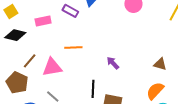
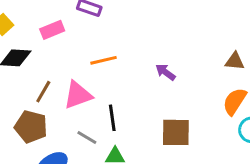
black line: (93, 89) -> (112, 118), moved

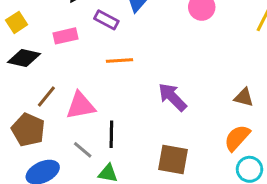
orange line: (104, 60) -> (119, 60), moved
purple arrow: (165, 72) -> (172, 97), size x1.5

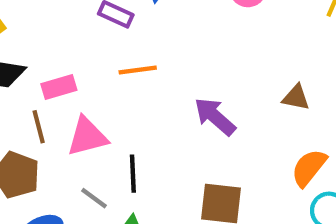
pink rectangle: (65, 36) -> (59, 87), moved
brown line: (46, 96) -> (39, 127), turned -50
brown triangle: (244, 97) -> (296, 97), moved

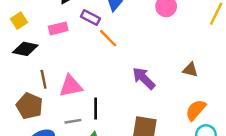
orange line: (138, 70) -> (108, 38), moved, turned 50
pink rectangle: (59, 87) -> (58, 28), moved
gray line: (94, 198) -> (73, 121), turned -49

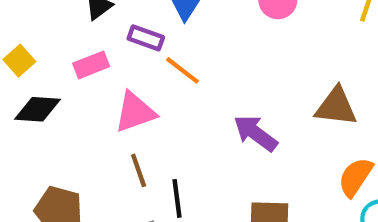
brown triangle: (190, 70) -> (336, 107), size x1.5
brown line: (44, 79) -> (139, 170), moved
pink triangle: (71, 86) -> (135, 112), moved

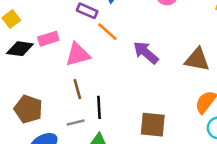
pink rectangle: (91, 65) -> (48, 39), moved
purple arrow: (255, 133) -> (146, 53), moved

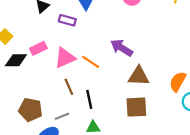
orange line: (107, 32) -> (91, 62), moved
brown triangle: (197, 60) -> (139, 76), moved
gray line: (76, 123) -> (62, 116), moved

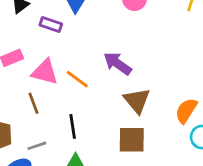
pink triangle: (65, 58) -> (45, 72), turned 35
brown triangle: (139, 76) -> (137, 101), turned 45
brown line: (69, 87) -> (33, 103), moved

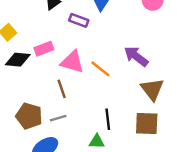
black line: (73, 126) -> (108, 119), moved
gray line: (37, 146) -> (58, 118), moved

